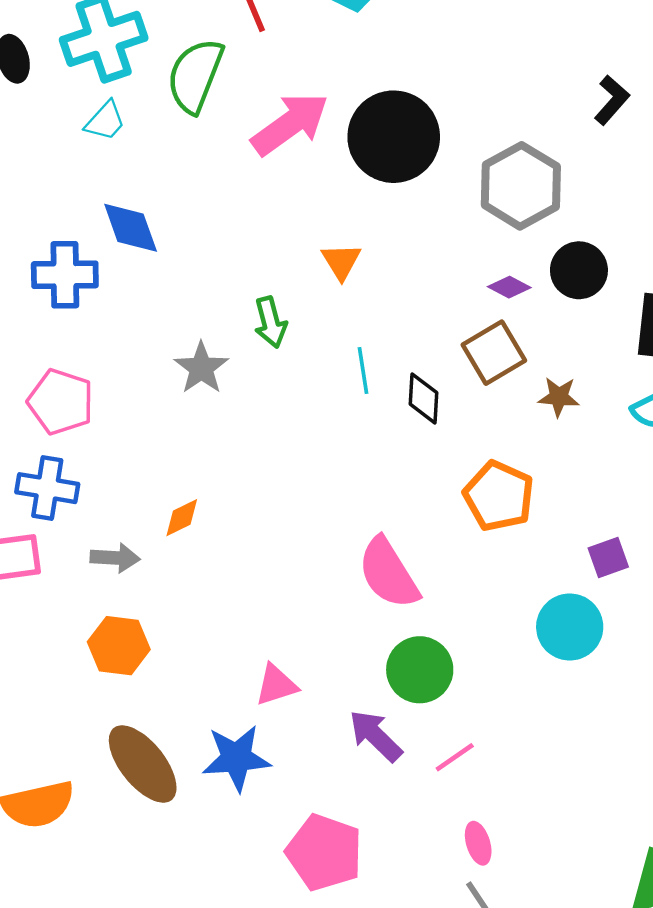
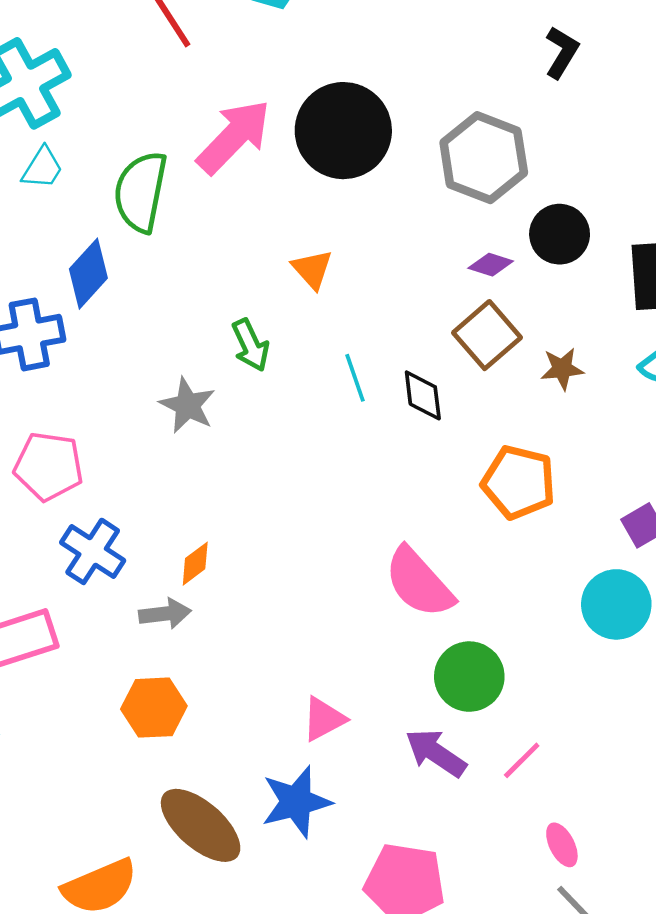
green semicircle: (195, 76) -> (141, 192), moved
blue diamond: (131, 228) -> (88, 274), turned 72
blue cross: (47, 488) -> (93, 551), moved, turned 34
gray arrow: (115, 558) -> (165, 614), moved

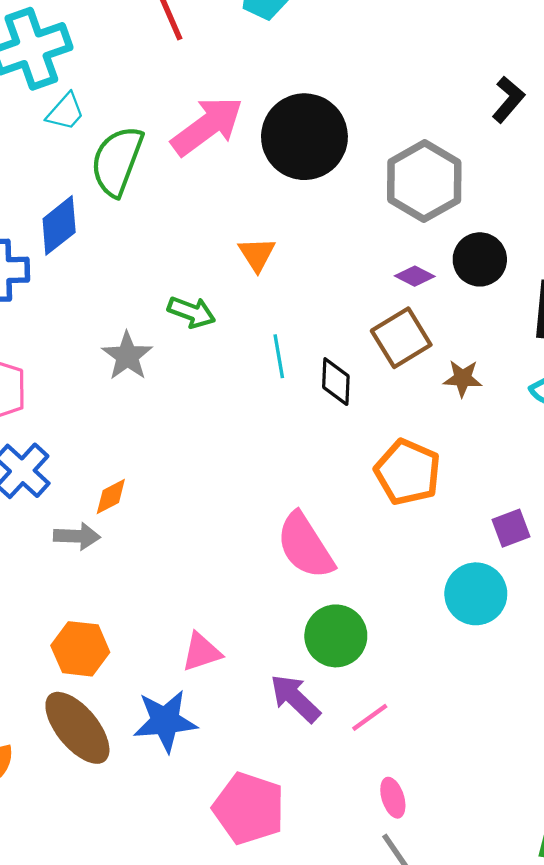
cyan trapezoid: (42, 168) -> (65, 112), moved
green arrow: (251, 345) -> (191, 312), turned -54
orange hexagon: (154, 708) -> (80, 649), moved

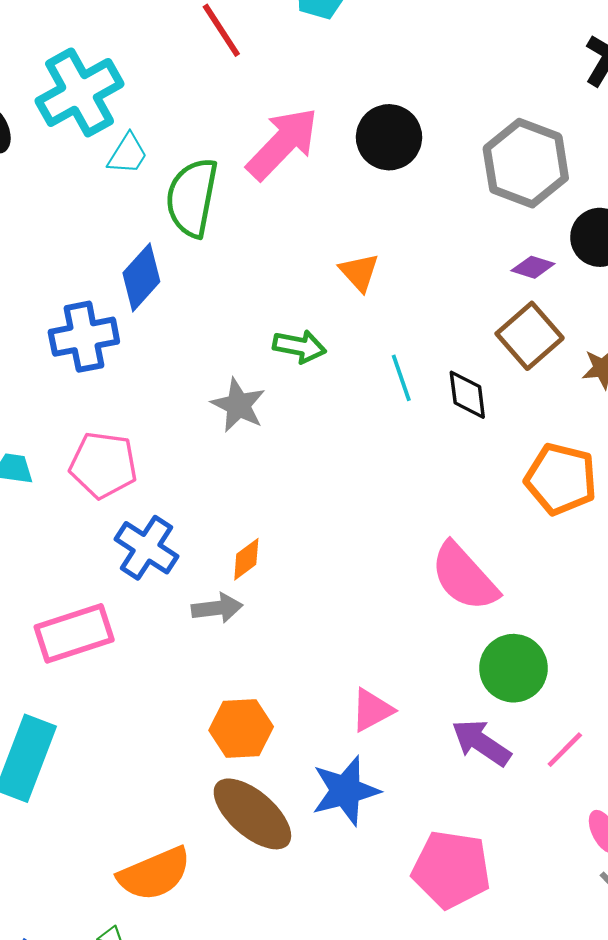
black circle: (304, 137) -> (389, 137), size x0.7

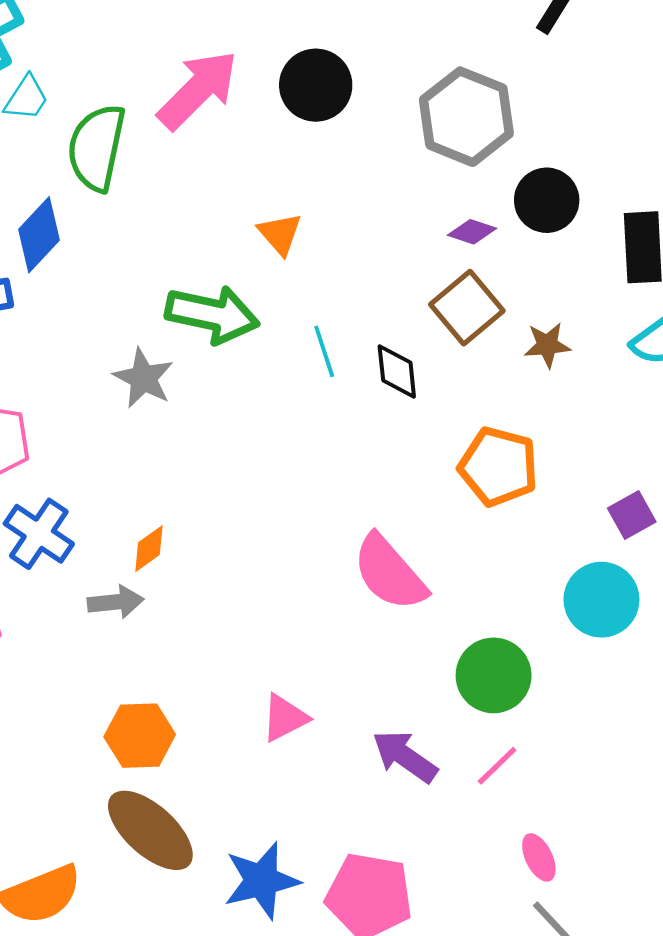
green arrow: (299, 346) -> (212, 314), size x1.6
green circle: (513, 668) -> (494, 675), moved
blue star: (345, 791) -> (262, 881), moved

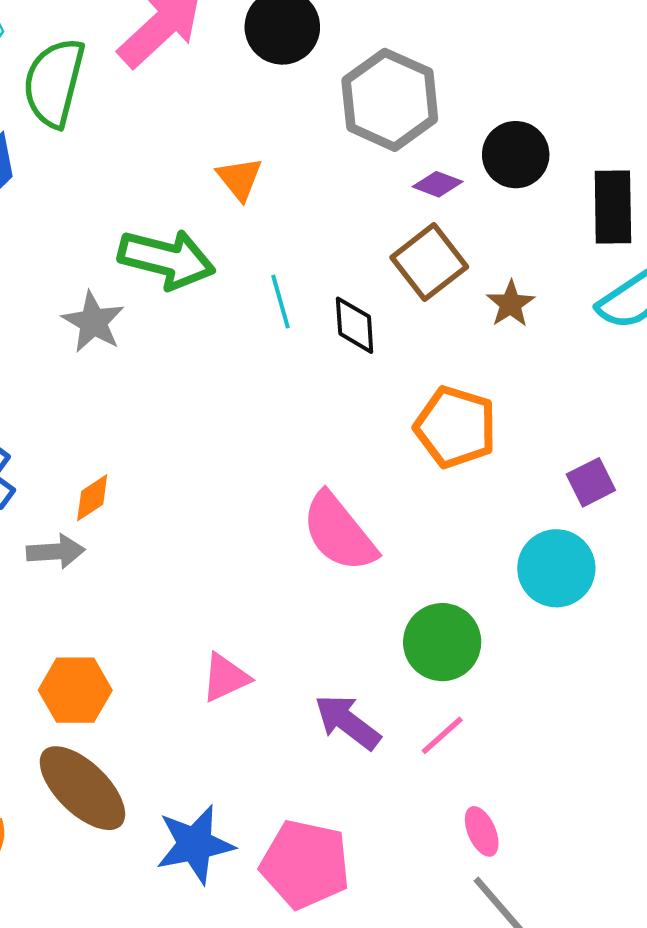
gray hexagon: (466, 117) -> (390, 100), moved
brown star: (547, 345) -> (511, 304), turned -30

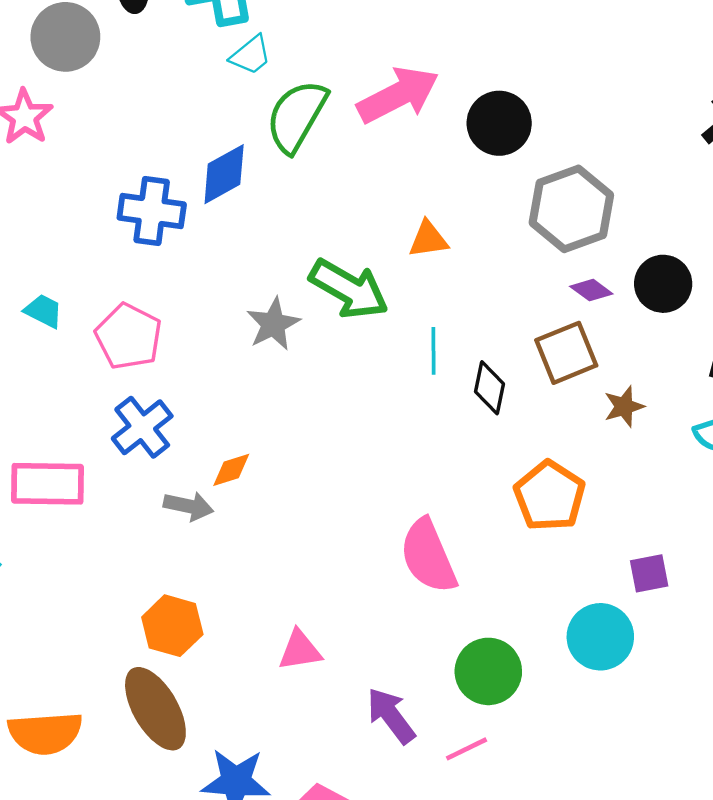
orange triangle: (240, 179) -> (428, 239), turned 45

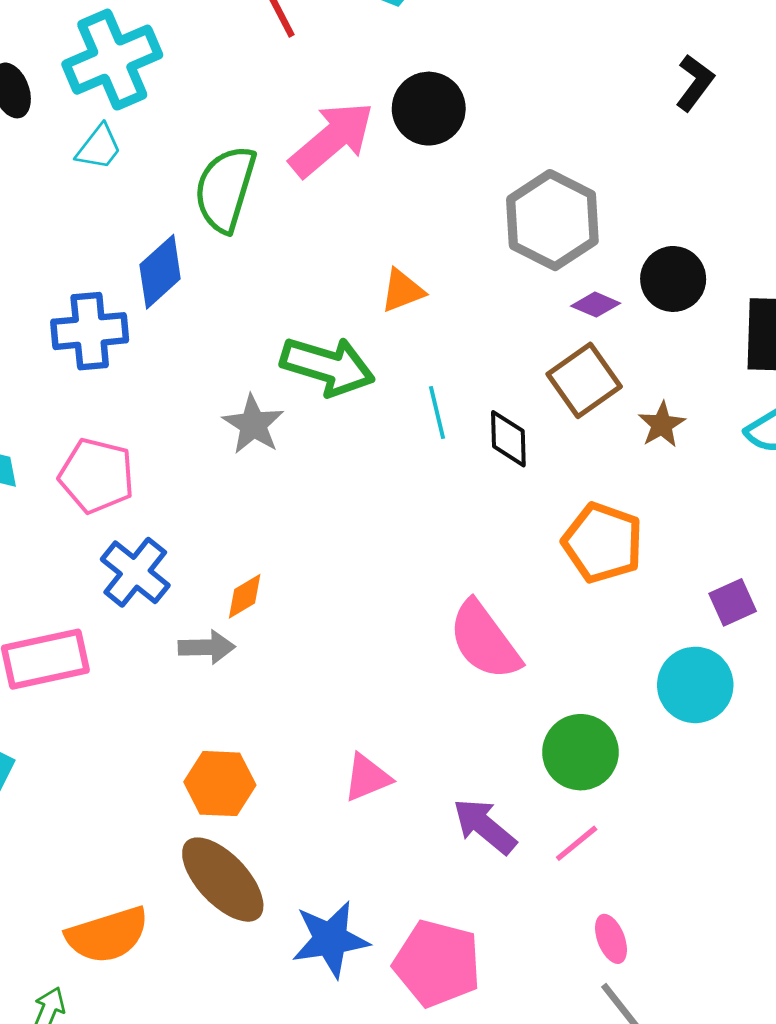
cyan trapezoid: (251, 55) -> (99, 147), moved
black circle: (499, 123) -> (429, 109), moved

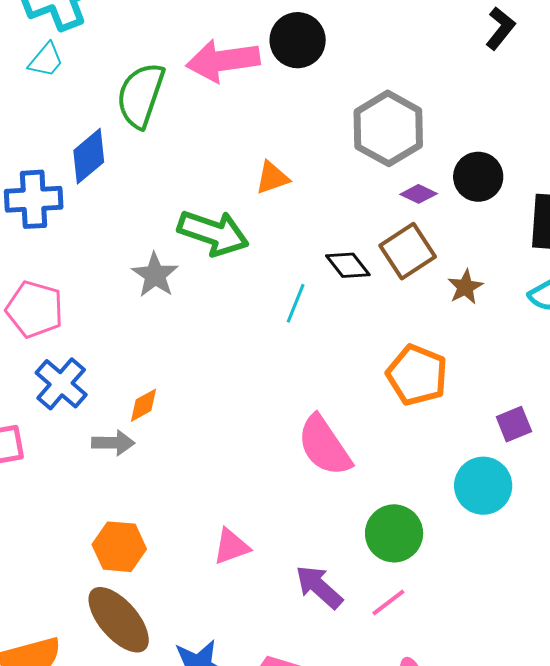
pink arrow: (332, 139) -> (223, 61), turned -150
cyan line: (437, 413) -> (296, 303), moved, turned 33
black diamond: (508, 439) -> (348, 265), moved, turned -39

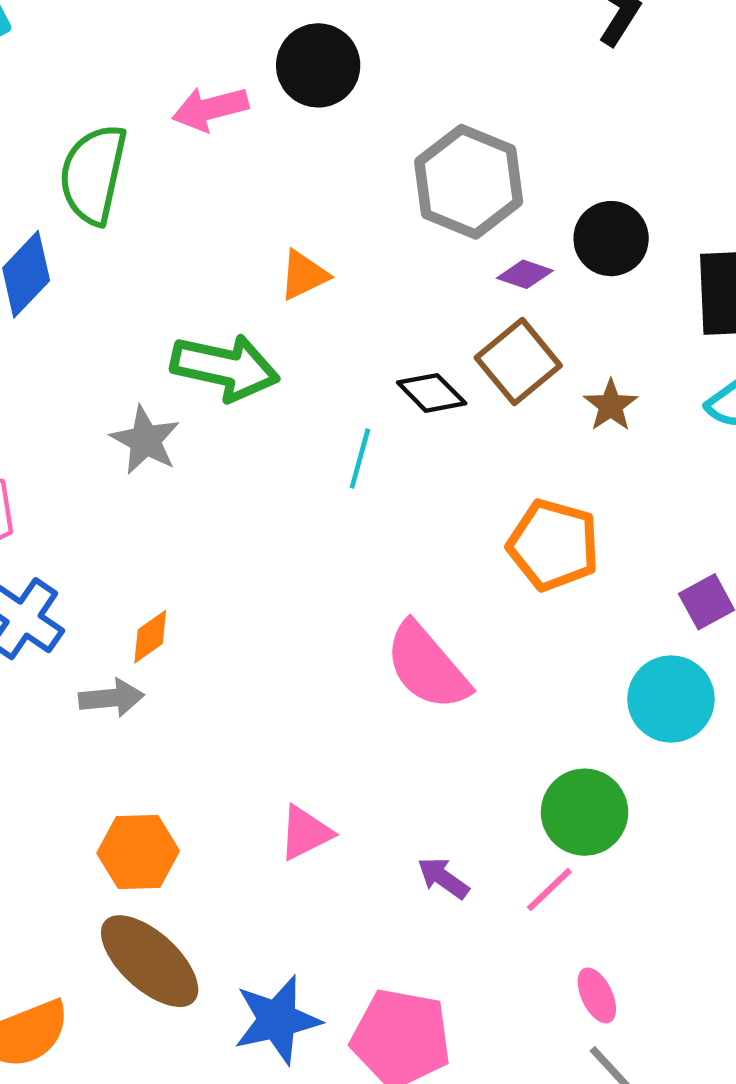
pink arrow: (223, 61) -> (210, 109), size x0.7
green circle: (394, 533) -> (585, 812), moved
purple arrow: (319, 587) -> (443, 878), size x0.7

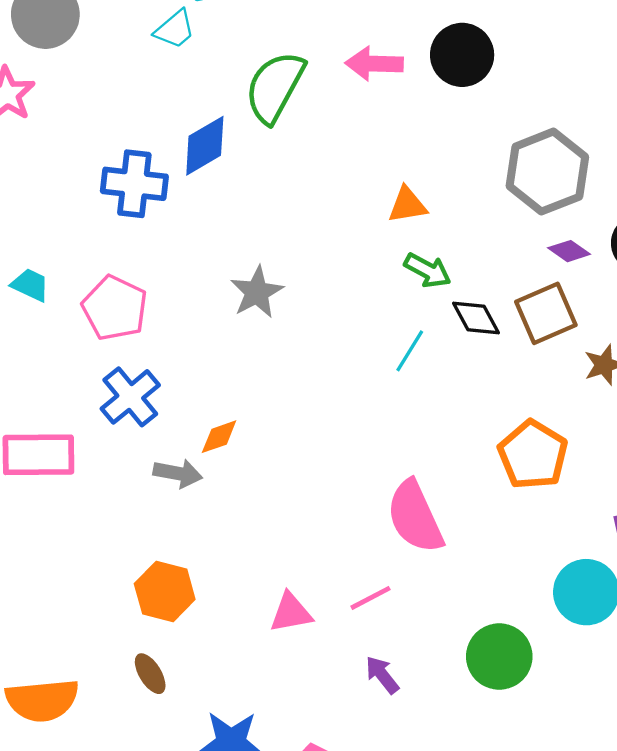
green arrow: (225, 367) -> (428, 270), moved, size x0.6
pink line: (549, 890) -> (371, 598), moved
brown ellipse: (150, 961) -> (150, 674), size x0.5

